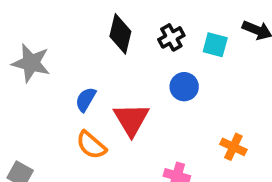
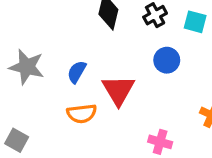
gray star: (31, 63) -> (27, 67), moved
orange semicircle: (91, 145) -> (82, 114), turned -48

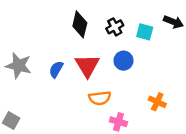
red triangle: (118, 90) -> (87, 66), moved
orange semicircle: (82, 114) -> (100, 98), moved

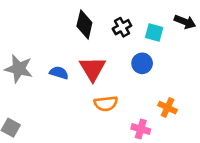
blue circle: (123, 61) -> (142, 63), moved
blue semicircle: (56, 69) -> (59, 73), turned 77
pink cross: (118, 122) -> (141, 129), moved

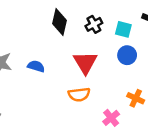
blue circle: (142, 63) -> (127, 55), moved
red triangle: (92, 69) -> (85, 63), moved
pink cross: (141, 129) -> (111, 118), turned 35

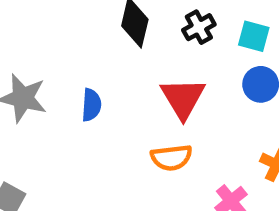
blue semicircle: (36, 66) -> (91, 105), turned 77

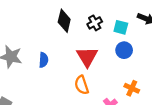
orange semicircle: (171, 158) -> (82, 85), turned 78

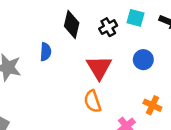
cyan square: (121, 27) -> (136, 18), moved
blue semicircle: (44, 60) -> (46, 52), moved

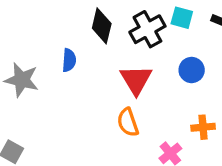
black cross: (108, 27) -> (147, 29), size x1.5
orange cross: (152, 105) -> (203, 127), turned -30

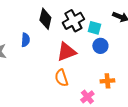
cyan square: (182, 18) -> (94, 28), moved
red triangle: (136, 80) -> (66, 52), turned 40

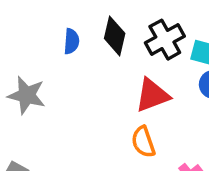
blue semicircle: (25, 40) -> (71, 41), moved

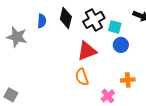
gray star: (27, 95) -> (17, 37), moved

